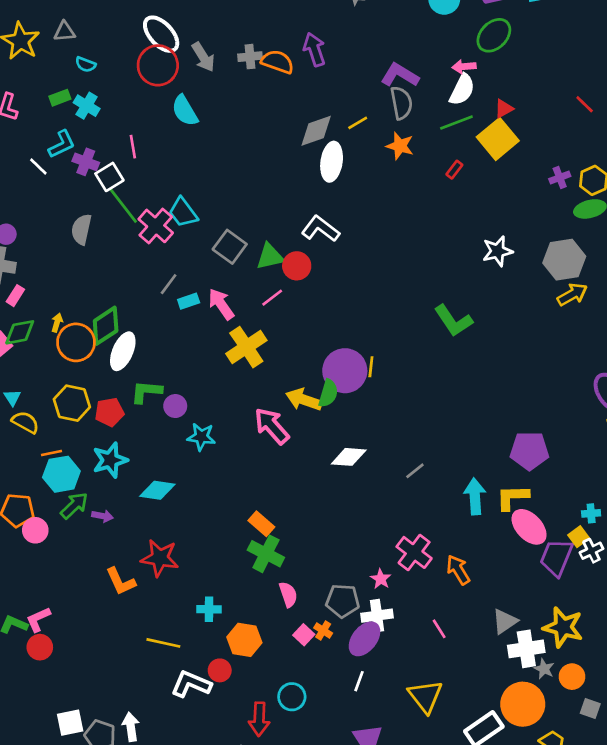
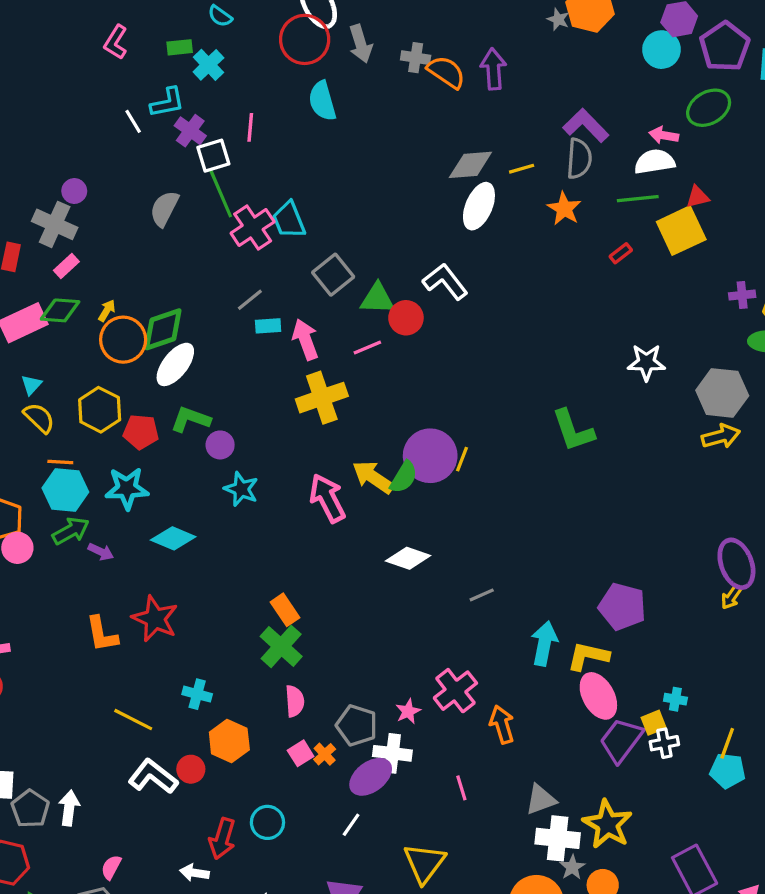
white semicircle: (462, 90) -> (655, 162), turned -140

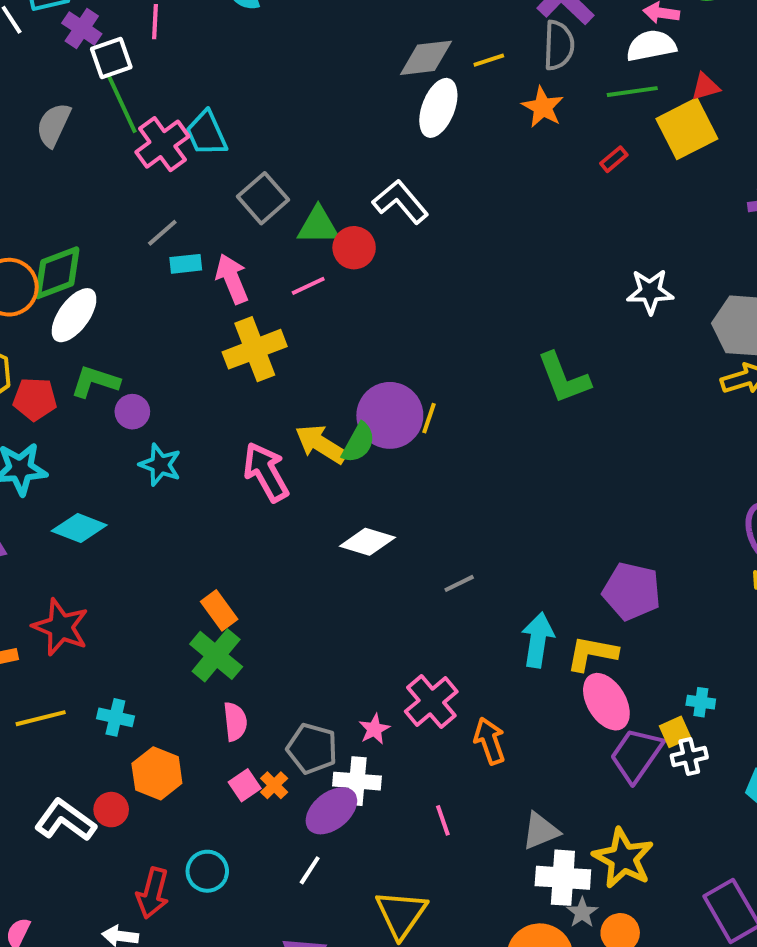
yellow line: (133, 720) -> (41, 718), moved, turned -39

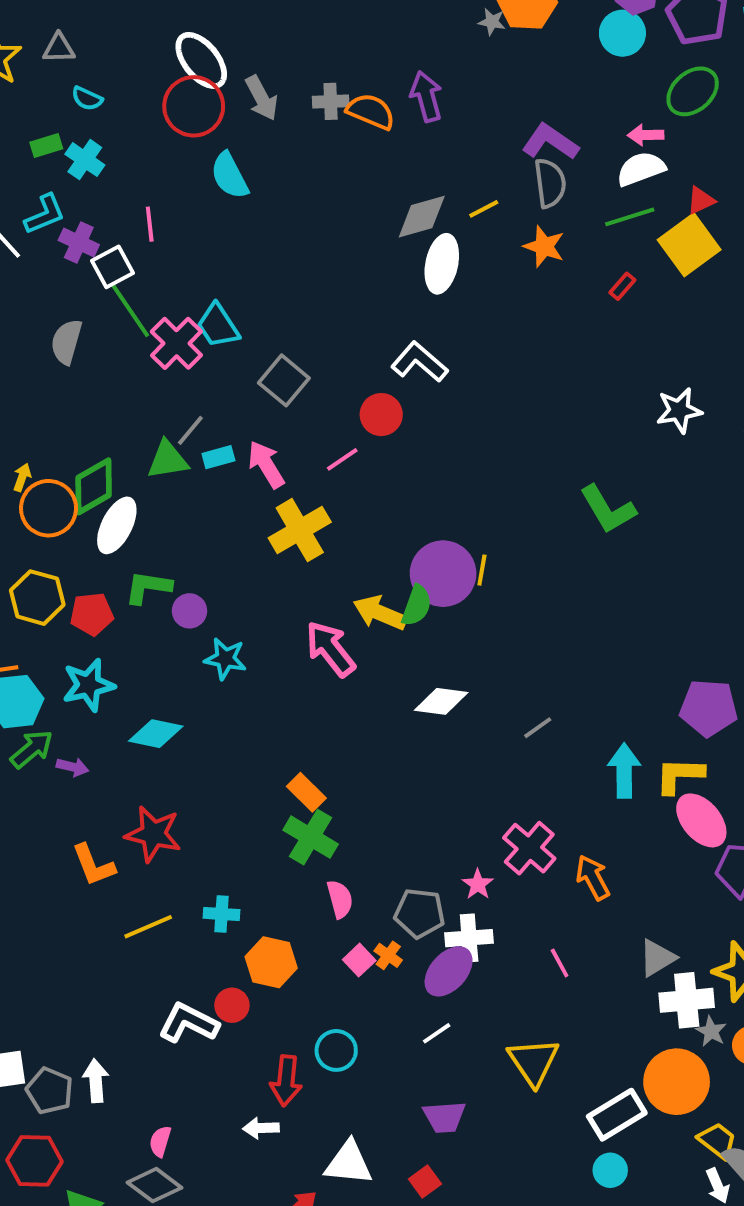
green triangle: (318, 226) -> (168, 460), moved
white line: (310, 870) -> (437, 1033), turned 32

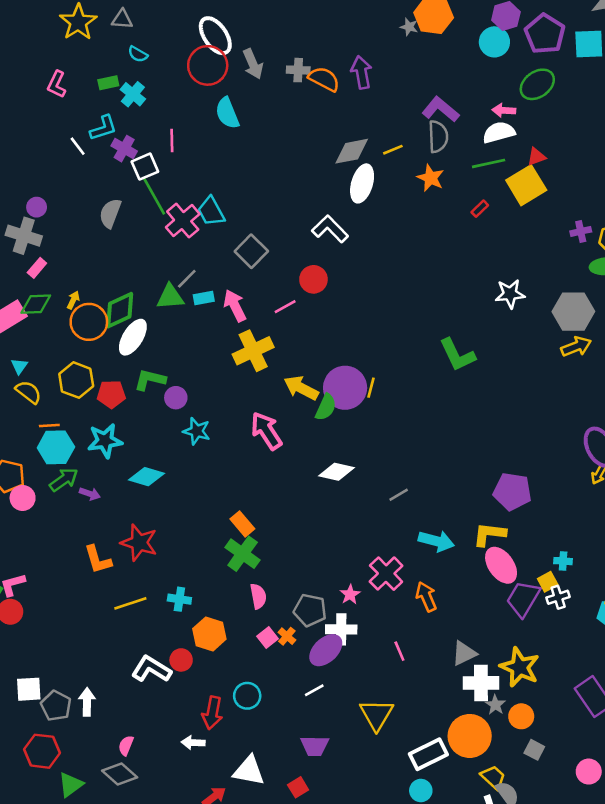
white L-shape: (419, 362) -> (330, 229), moved
yellow arrow: (380, 613) -> (301, 388), moved
cyan arrow: (624, 771) -> (436, 541), moved, turned 100

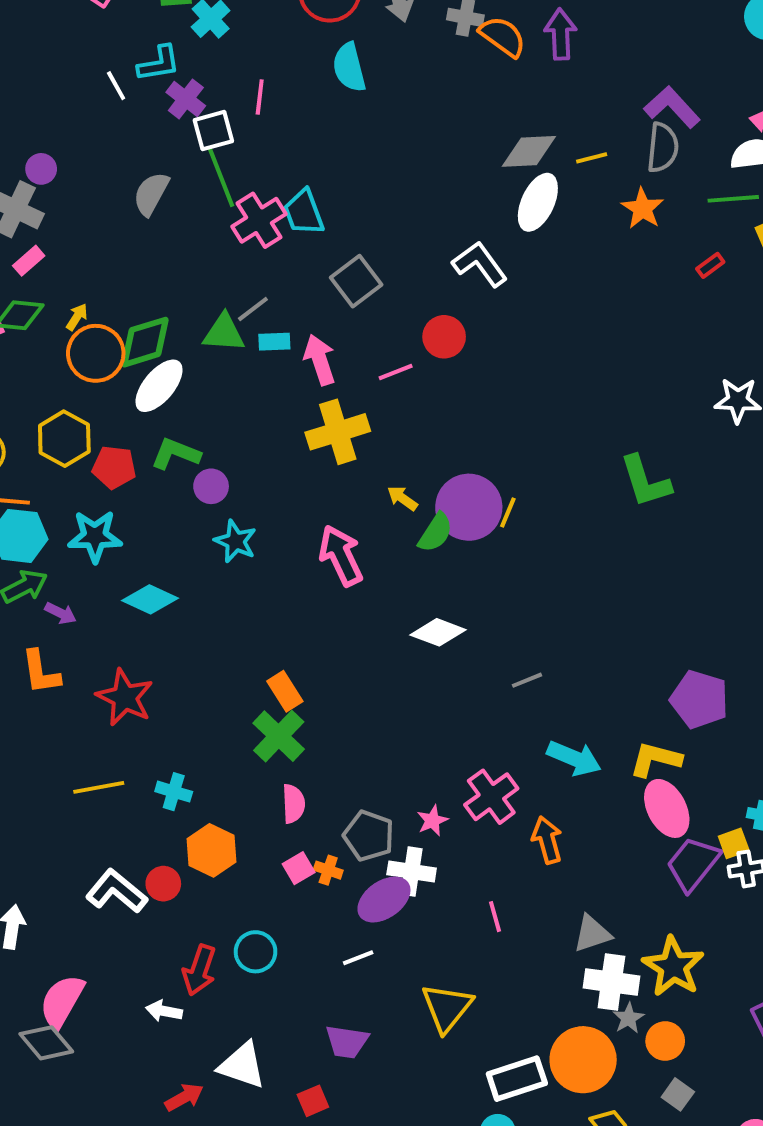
yellow arrow: (301, 388) -> (402, 498), size x0.6
orange L-shape: (98, 560) -> (41, 672), moved
orange cross: (287, 636) -> (328, 870), turned -30
pink semicircle: (126, 746) -> (62, 1001), size x1.8

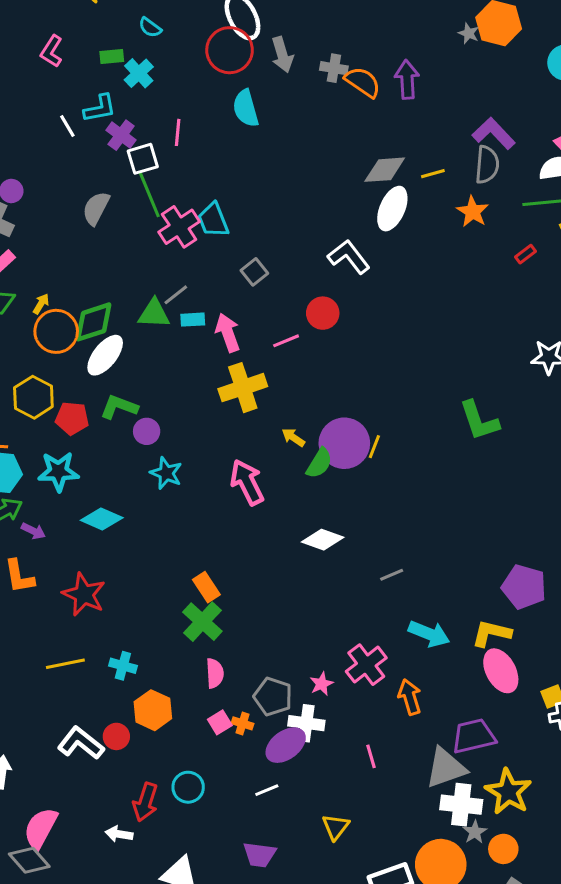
gray square: (356, 281) -> (254, 272), size x0.7
purple trapezoid: (693, 864) -> (474, 736), moved, turned 39
gray triangle: (592, 934) -> (446, 768), size x1.4
yellow triangle: (447, 1008) -> (336, 827), size x0.7

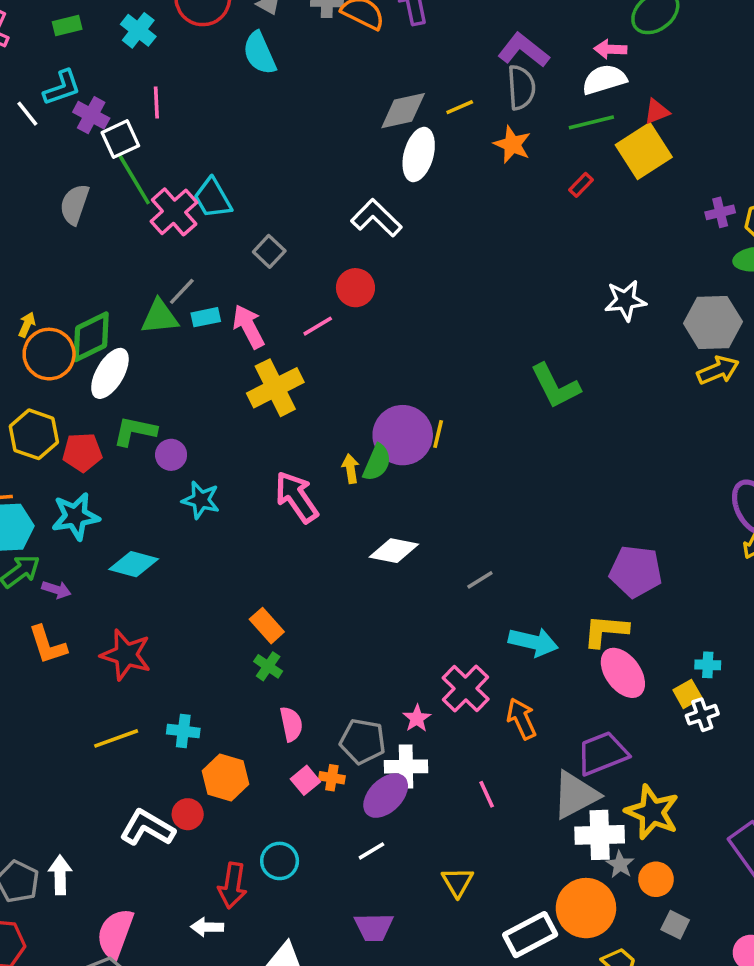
cyan cross: (139, 73) -> (138, 30), moved
cyan semicircle: (246, 108) -> (259, 53), moved
yellow arrow: (293, 437) -> (351, 469), moved, turned 55
green cross: (202, 622) -> (268, 666), size x0.6

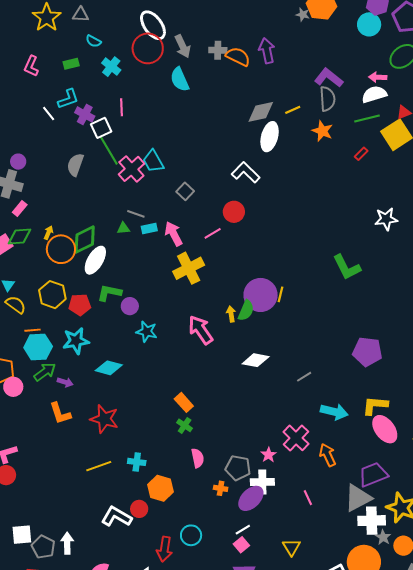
gray line: (182, 291) -> (136, 214), turned 66
green triangle: (160, 317) -> (123, 228), size x0.6
purple pentagon: (636, 571) -> (367, 352), moved
pink square: (305, 780) -> (241, 545), moved

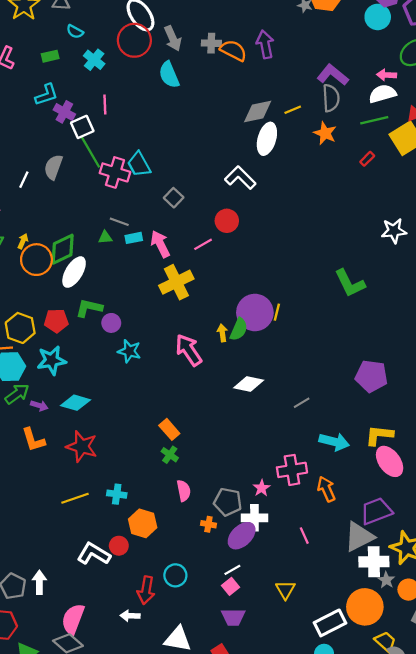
white line: (49, 114) -> (24, 180), moved, turned 63
pink cross: (131, 169) -> (115, 172), turned -32
yellow hexagon: (52, 295) -> (20, 328), moved
cyan diamond: (109, 368) -> (75, 403), moved
pink cross: (296, 438) -> (292, 470), turned 36

